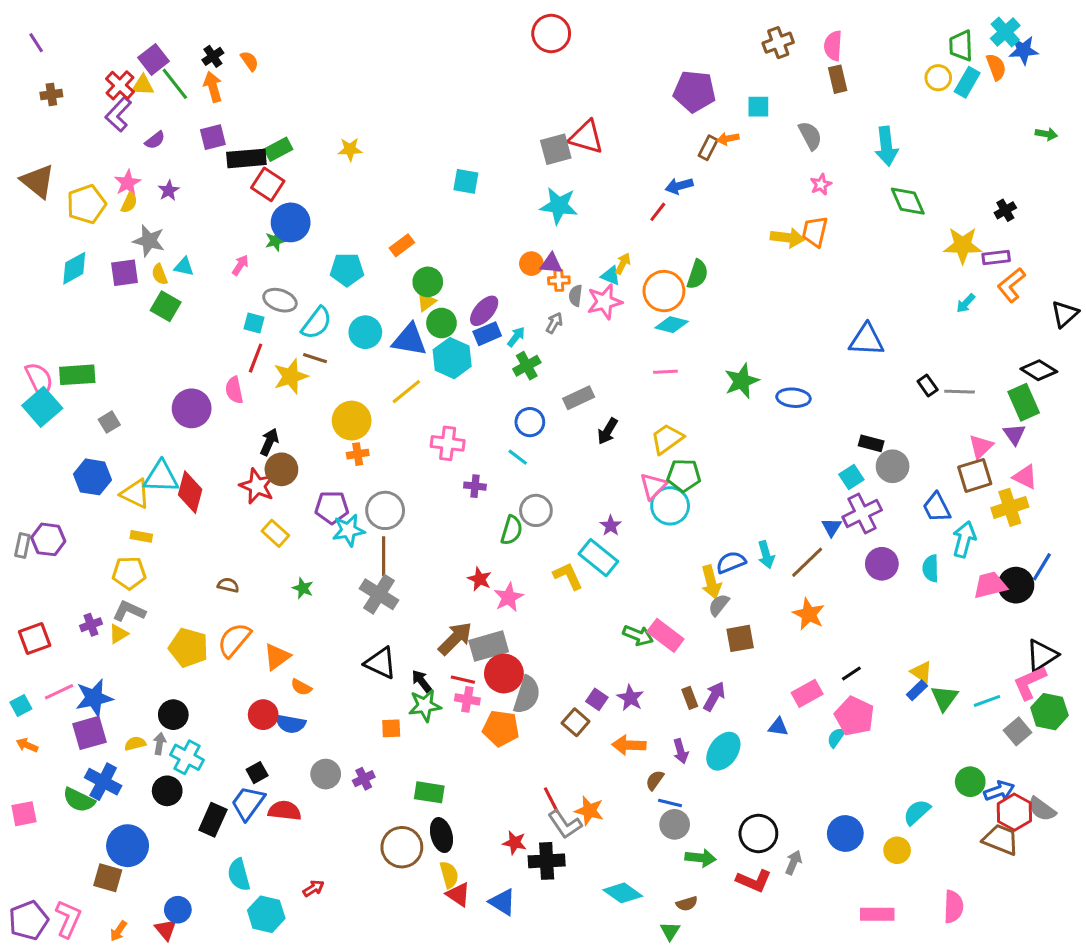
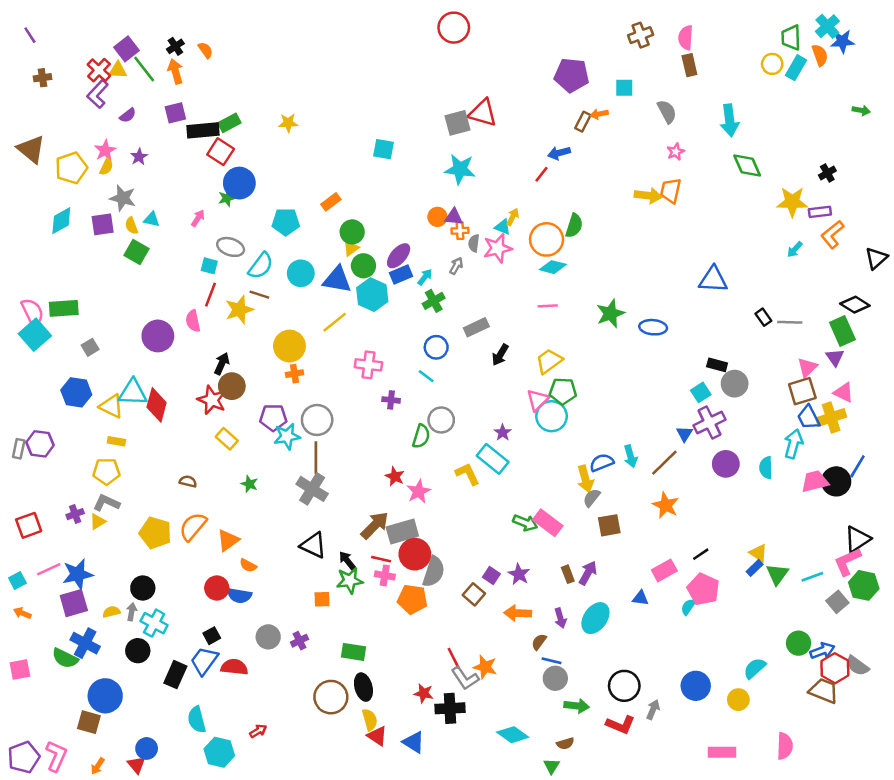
blue trapezoid: (937, 507) -> (809, 417), moved

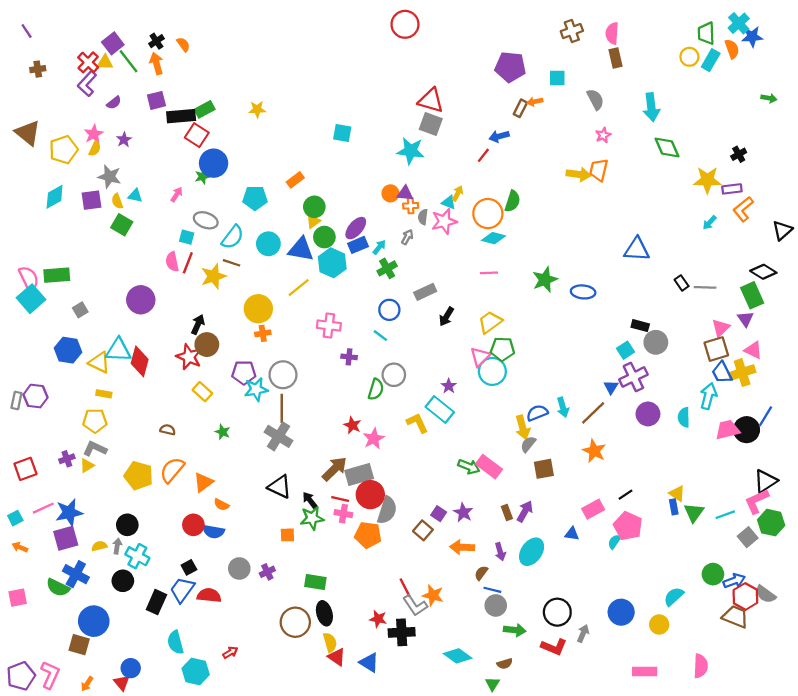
gray square: (457, 123) -> (431, 124), moved, turned 35
pink semicircle: (193, 321) -> (172, 262), moved
blue rectangle: (755, 568) -> (674, 507), turned -56

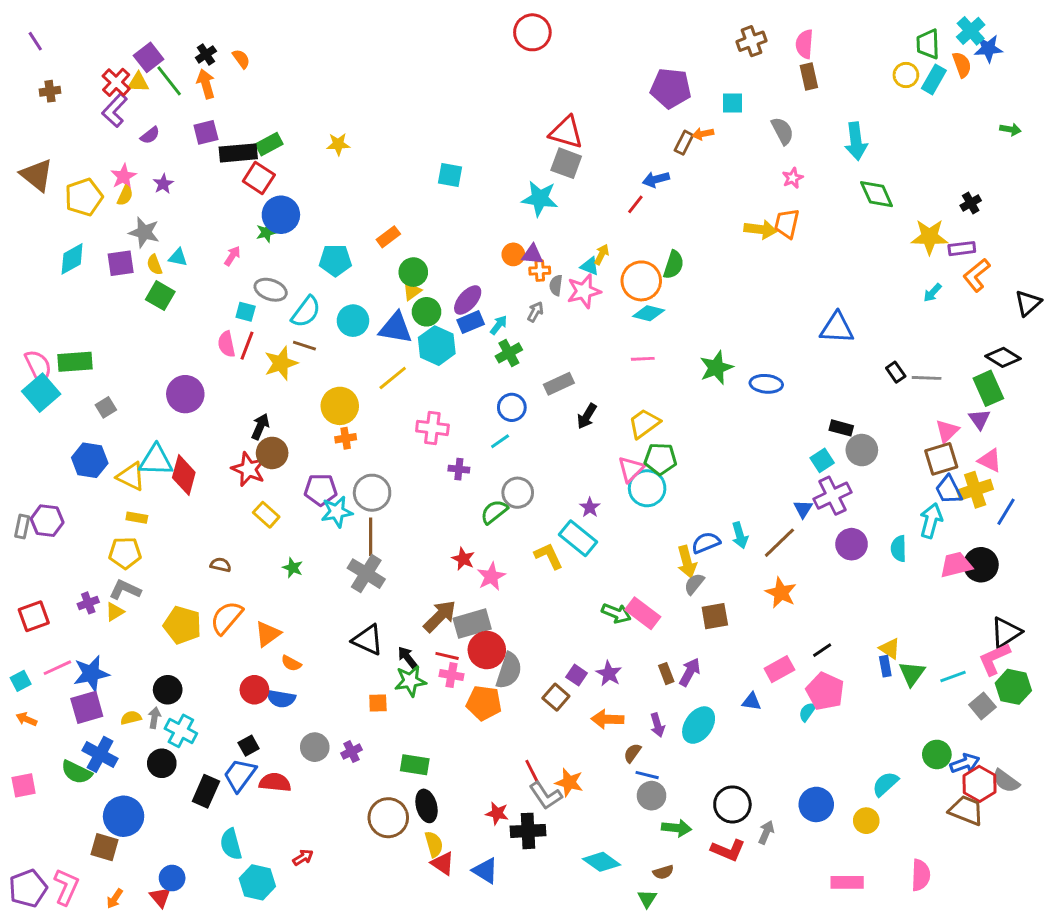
cyan line: (380, 336) -> (500, 441), turned -72
green semicircle: (376, 389) -> (494, 512), turned -145
blue line: (766, 416) -> (1006, 512), moved

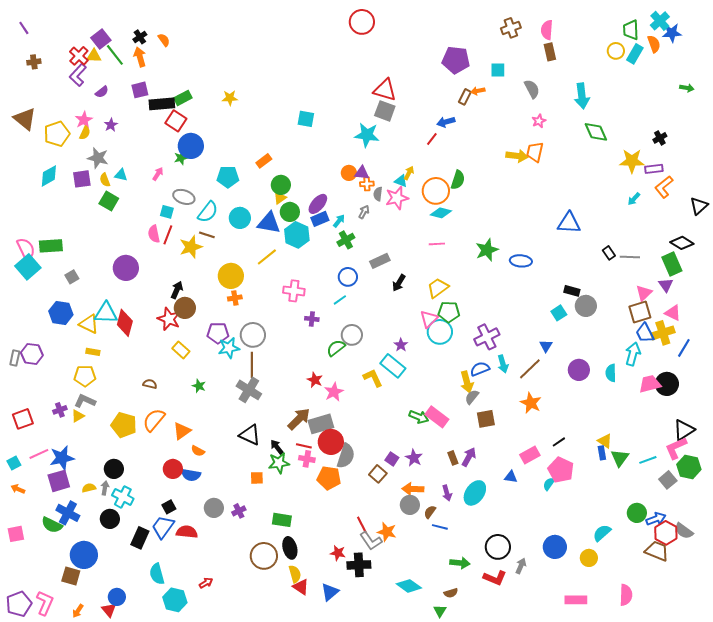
purple cross: (832, 496) -> (487, 337), moved
gray circle: (652, 796) -> (410, 505), moved
blue triangle: (485, 871) -> (330, 592), turned 48

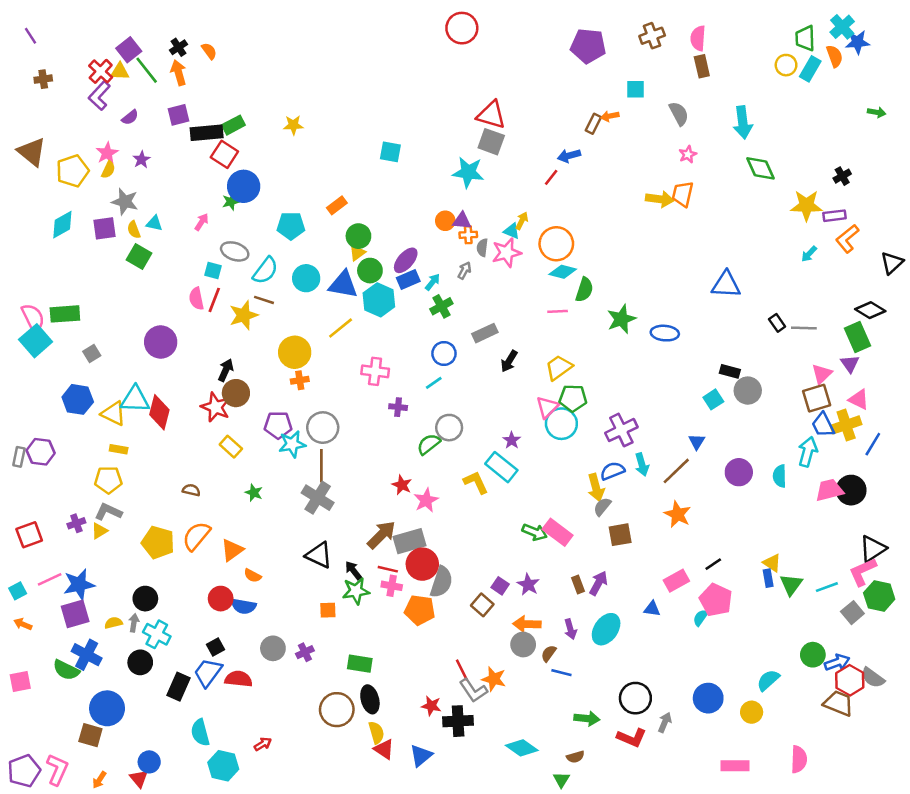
purple pentagon: (456, 60) -> (588, 46), moved
green semicircle: (458, 180) -> (584, 290), moved

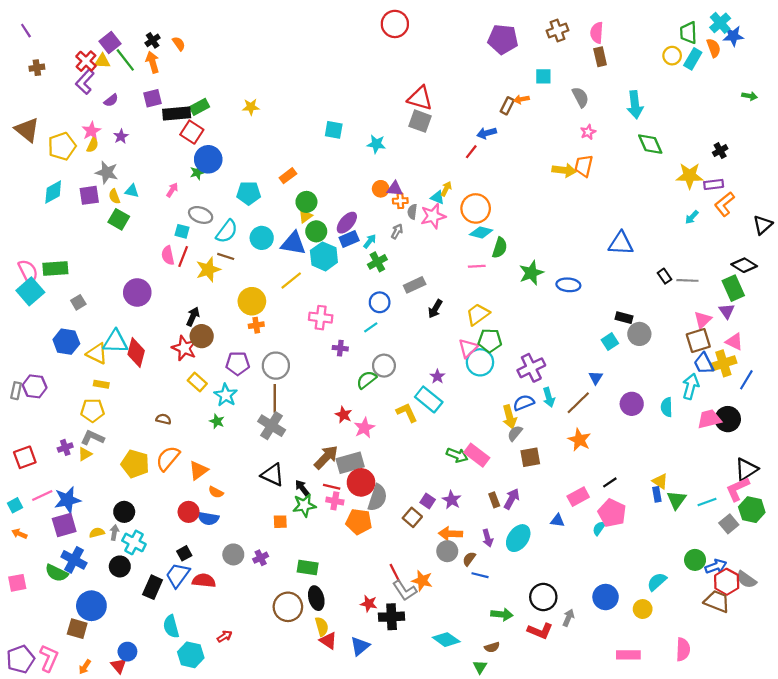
cyan star: (468, 172) -> (376, 144), moved, size x0.7
cyan star: (292, 444) -> (226, 395), moved, turned -30

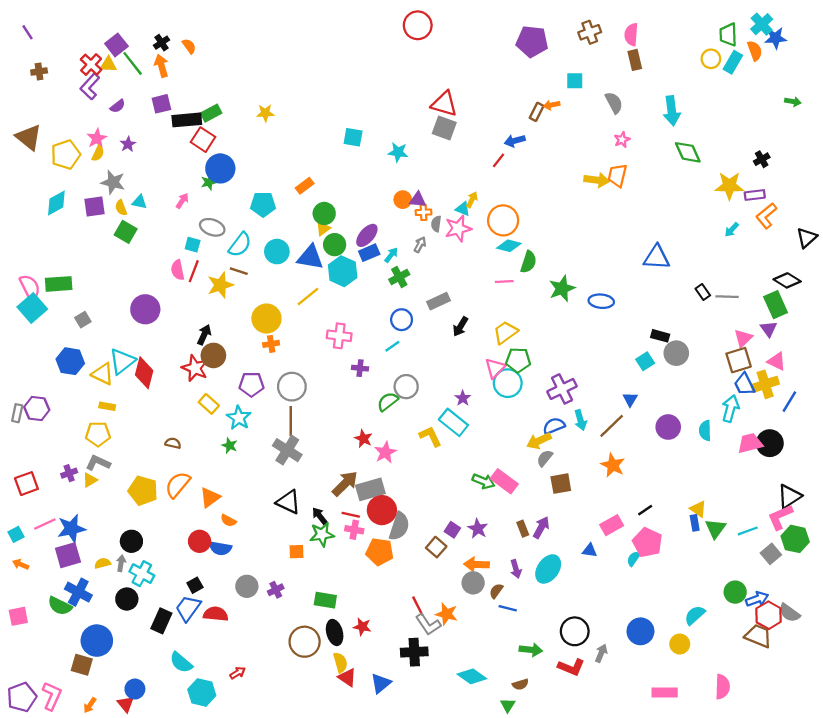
cyan triangle: (115, 342) -> (122, 361), turned -40
yellow arrow: (509, 417) -> (539, 441), turned 80
red star: (369, 604) -> (362, 627), moved
cyan semicircle: (171, 626) -> (181, 662), turned -35

